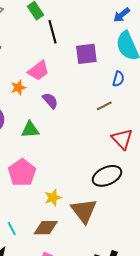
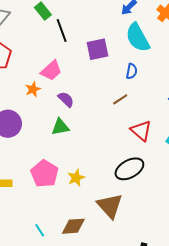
green triangle: (30, 130) -> (60, 127), moved
yellow star: (53, 198) -> (76, 178), moved

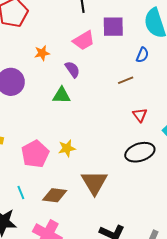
pink trapezoid: (51, 71) -> (84, 40), moved
red triangle: (141, 131) -> (140, 115), size x0.7
black ellipse: (129, 169) -> (140, 152), moved
pink pentagon: (45, 174) -> (35, 154), moved

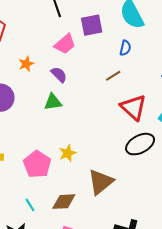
red triangle: (140, 115) -> (133, 107), size x1.8
brown triangle: (94, 182) -> (101, 182), turned 32

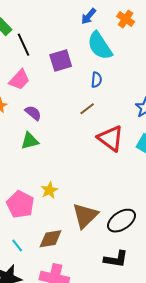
pink trapezoid: (65, 44) -> (19, 80), moved
black ellipse: (140, 144) -> (122, 221), moved

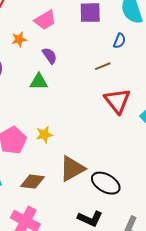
black ellipse: (122, 221) -> (106, 183), turned 48

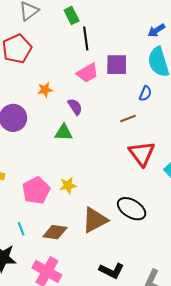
pink trapezoid: (45, 20) -> (87, 73), moved
black ellipse: (106, 183) -> (132, 209), moved

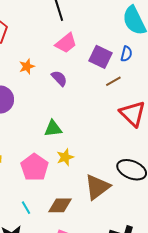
purple square: (117, 65) -> (101, 57), moved, turned 35
green triangle: (64, 132) -> (53, 129), moved

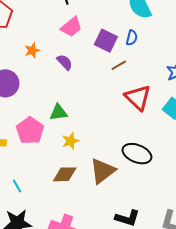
pink pentagon: (35, 167) -> (30, 131), moved
brown diamond: (60, 205) -> (65, 174), moved
cyan line: (26, 208) -> (17, 186), moved

